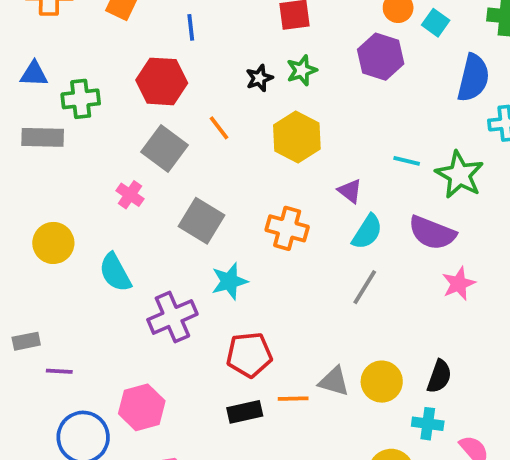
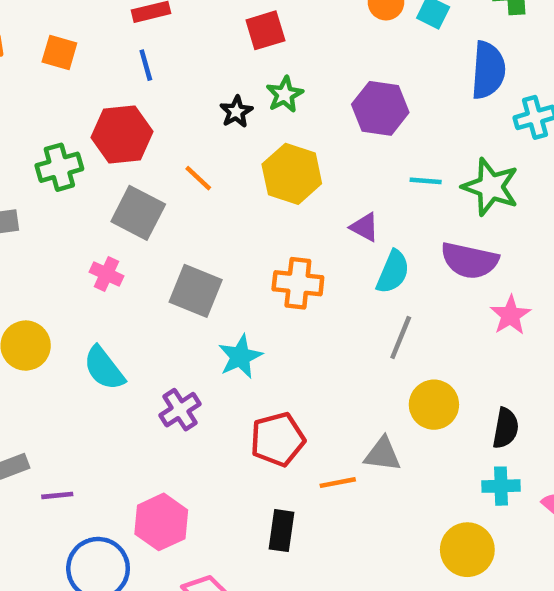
purple hexagon: (381, 57) -> (380, 108), moved
green cross: (81, 99) -> (59, 167), moved
purple cross: (172, 317) -> (180, 410), size x0.7
yellow circle: (382, 382) -> (434, 405), moved
black rectangle: (245, 412) -> (282, 531), moved, turned -60

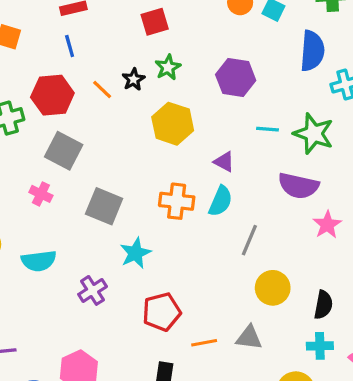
orange line: (198, 178) -> (102, 89), moved
cyan semicircle: (393, 272) -> (221, 201), moved
cyan semicircle: (104, 368) -> (39, 261), turned -60
gray triangle: (383, 454) -> (249, 338), moved

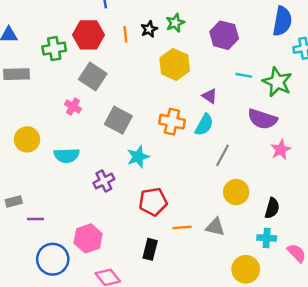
orange line: (102, 89) -> (125, 34), turned 35

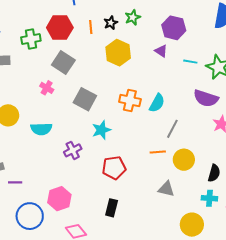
yellow hexagon: (175, 64) -> (118, 53), moved
purple triangle: (210, 96) -> (161, 51), moved
orange line: (182, 227) -> (158, 152), moved

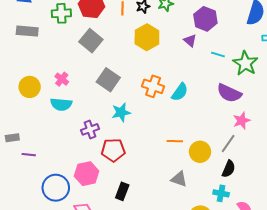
pink cross: (47, 88) -> (62, 79), moved
gray line: (172, 129) -> (228, 144), moved
red pentagon: (114, 168) -> (113, 150), moved
pink hexagon: (59, 199) -> (87, 174), moved
blue circle: (30, 216) -> (56, 188), moved

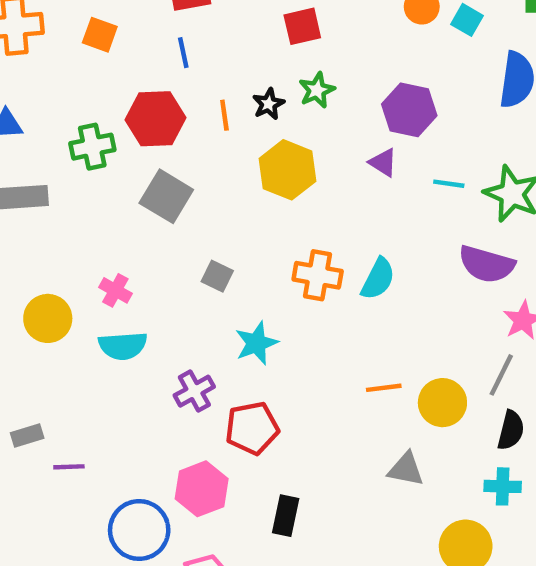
gray square: (108, 80) -> (217, 276), size x0.6

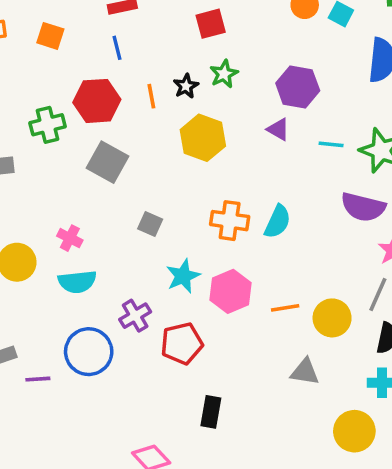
pink hexagon: (202, 489) -> (230, 291), moved
blue circle: (139, 530) -> (89, 352), moved

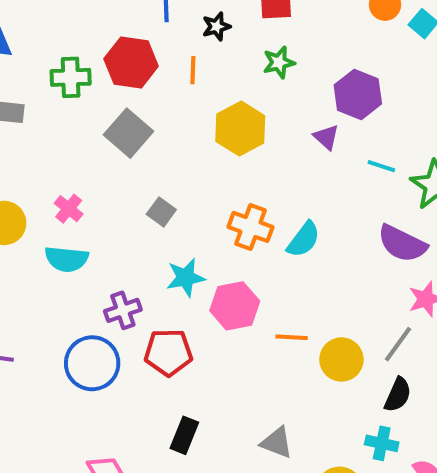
black star: (186, 86) -> (216, 27), moved
blue circle: (89, 352) -> (92, 363), moved
gray triangle: (305, 372) -> (277, 443), moved

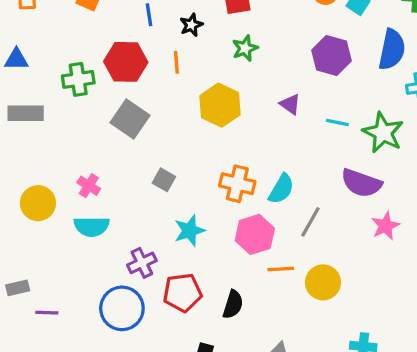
purple hexagon: (358, 94) -> (331, 56), moved
pink hexagon: (235, 306) -> (255, 234), moved
gray line: (398, 344) -> (310, 222), moved
black semicircle: (398, 395) -> (233, 304), moved

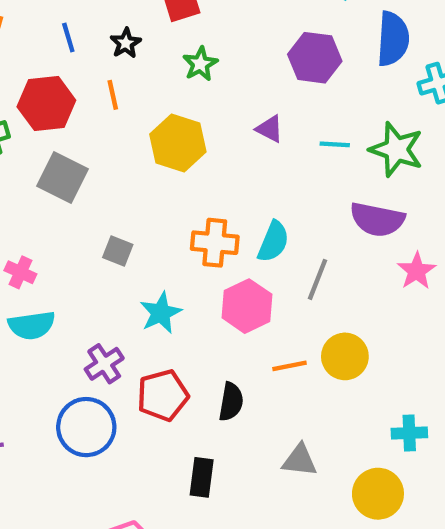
orange line: (281, 269) -> (290, 366), moved

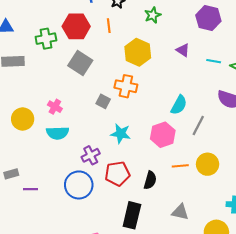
orange cross: (215, 243) -> (126, 86), moved
cyan star: (161, 313) -> (121, 134), turned 30
black rectangle: (202, 477) -> (132, 215), size x1.4

